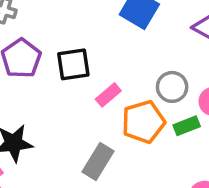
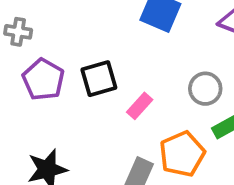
orange pentagon: (143, 122) -> (182, 154), moved

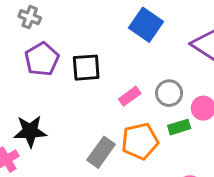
pink rectangle: (140, 106) -> (130, 96), moved

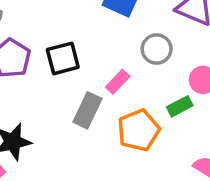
gray circle: (169, 93) -> (157, 49), moved
gray rectangle: (101, 152) -> (87, 110), moved

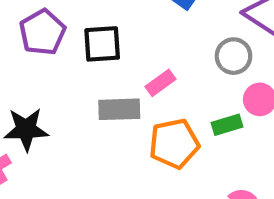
gray circle: (157, 49) -> (233, 56), moved
gray rectangle: (87, 110) -> (119, 109), turned 52

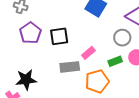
green rectangle: (227, 125) -> (115, 61), moved

